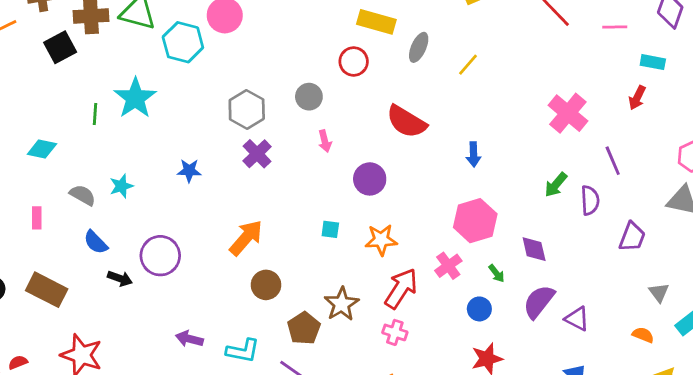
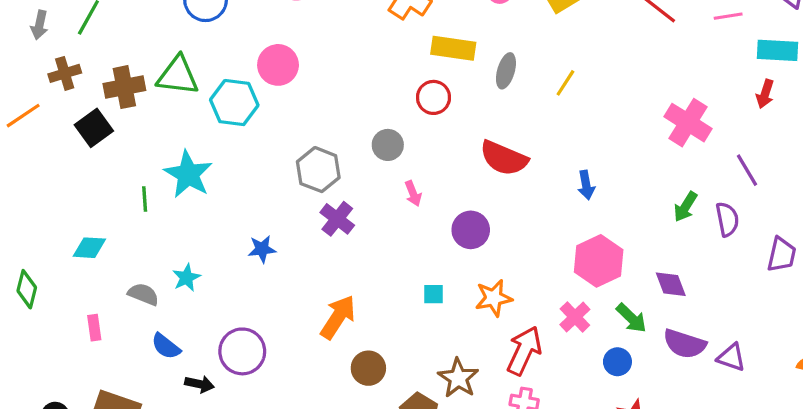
cyan rectangle: (653, 62) -> (777, 50), size x1.4
green arrow: (496, 273) -> (631, 318), size x1.5
purple semicircle: (539, 302) -> (685, 344), turned -102

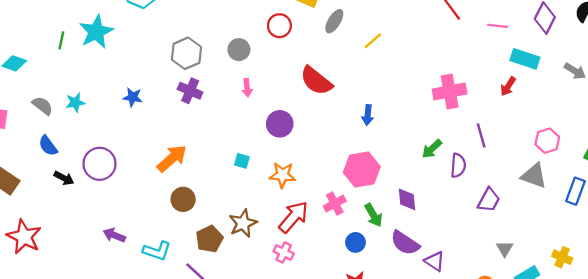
pink cross: (688, 123) -> (450, 91), turned 32
purple cross: (337, 219) -> (190, 91), turned -30

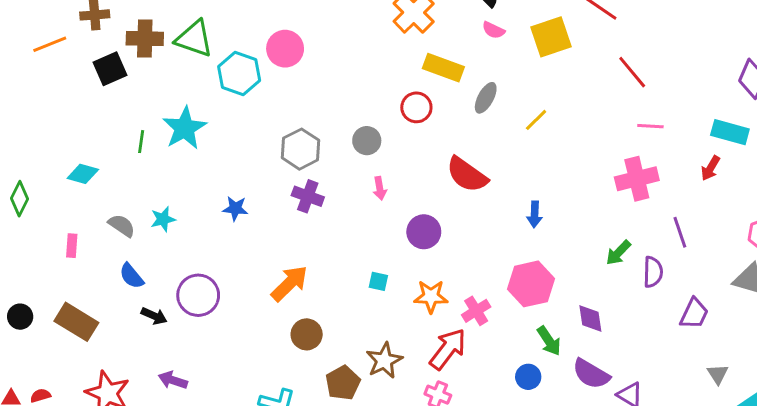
pink line: (497, 26) -> (650, 126), moved
pink cross: (335, 204) -> (476, 311), moved
purple arrow: (114, 235) -> (173, 380), moved

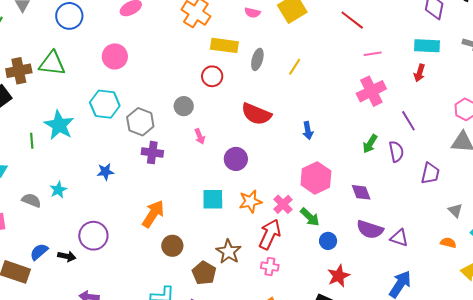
cyan hexagon: (239, 73) -> (105, 104), moved
blue semicircle: (132, 276) -> (39, 252), moved, turned 102
cyan square: (378, 281) -> (213, 199), size x1.6
green arrow: (549, 341) -> (310, 217), moved

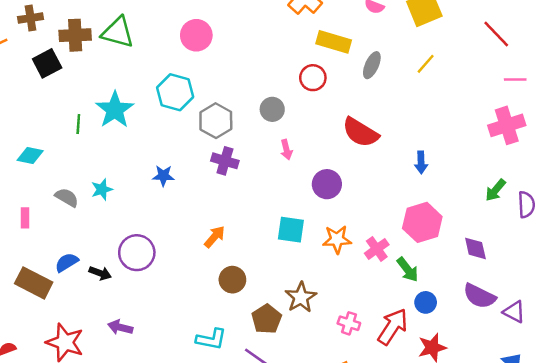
yellow line: (295, 67) -> (426, 64), moved
orange arrow: (153, 214) -> (215, 237), size x0.7
red arrow: (270, 234) -> (393, 327), moved

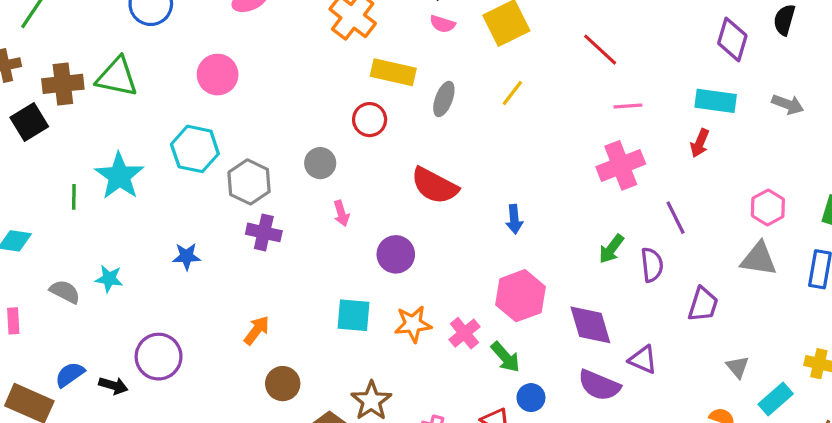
cyan star: (102, 189) -> (109, 279), turned 30
purple diamond: (475, 248) -> (590, 325), size x1.4
purple triangle: (514, 312) -> (643, 360), moved

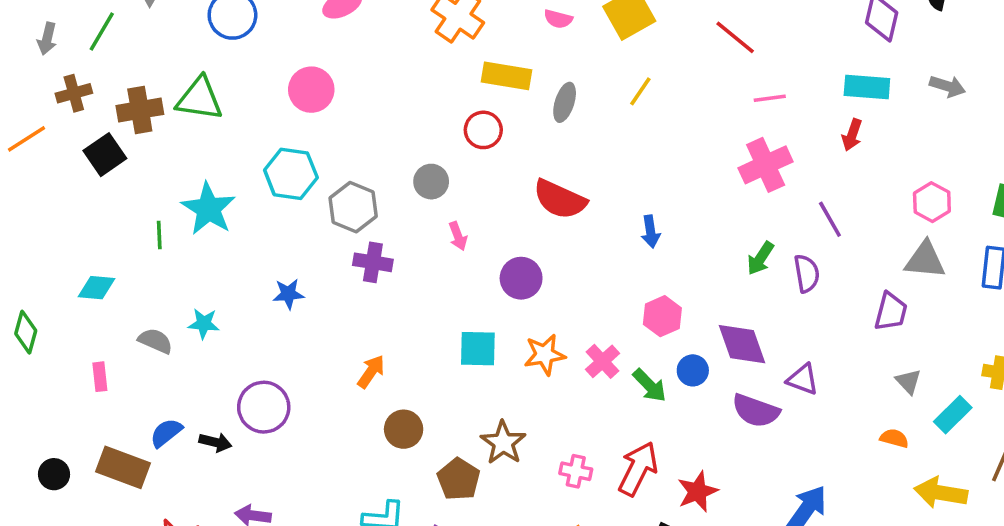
pink hexagon: (521, 296) -> (662, 316), size x0.7
purple trapezoid: (703, 304) -> (891, 312), moved
blue circle: (531, 398) -> (693, 370), moved

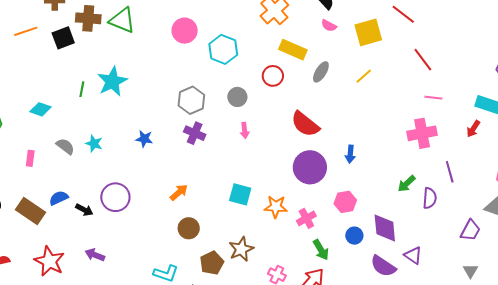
orange line: (26, 139) -> (26, 31), moved
cyan hexagon: (291, 174) -> (223, 49), moved
purple circle: (521, 278) -> (310, 167), moved, size x1.4
green arrow: (650, 385) -> (321, 250), moved

